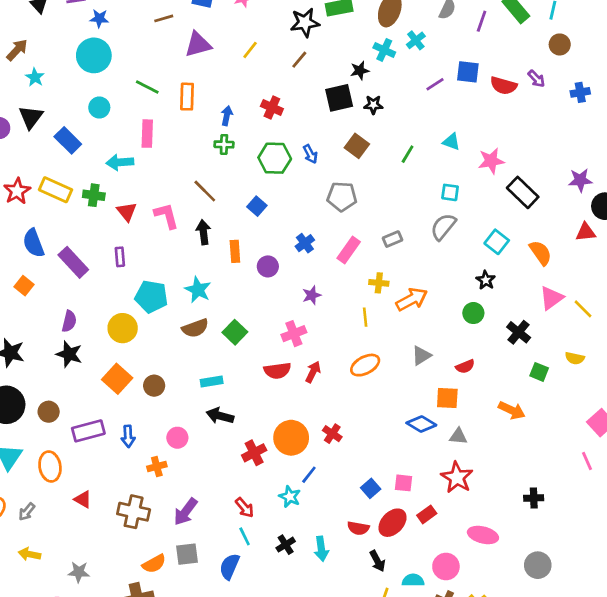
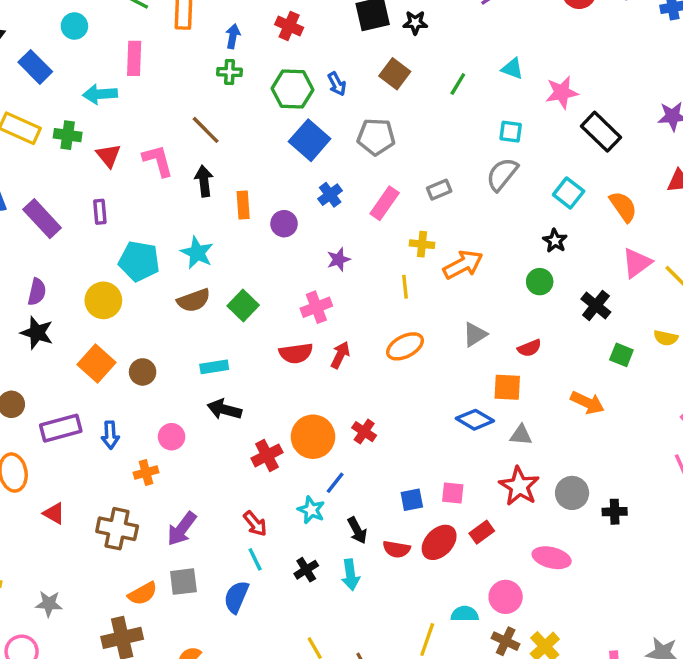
blue square: (257, 206) -> (310, 140), moved, size x1.6
blue square: (371, 488) -> (412, 500), turned 30
black arrow: (377, 561) -> (357, 530), moved
gray circle: (538, 565) -> (572, 493), moved

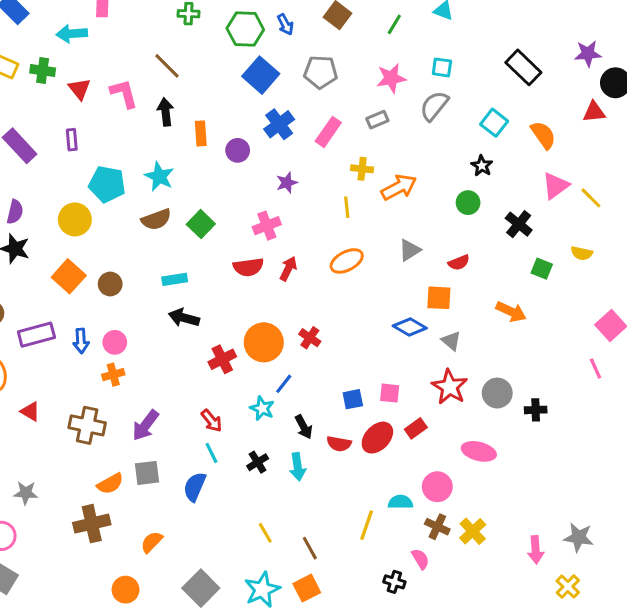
pink star: (562, 92) -> (391, 78), moved
blue cross: (330, 195) -> (279, 124), size x1.4
gray triangle: (521, 435) -> (451, 341), turned 35
pink circle: (172, 437) -> (115, 342), moved

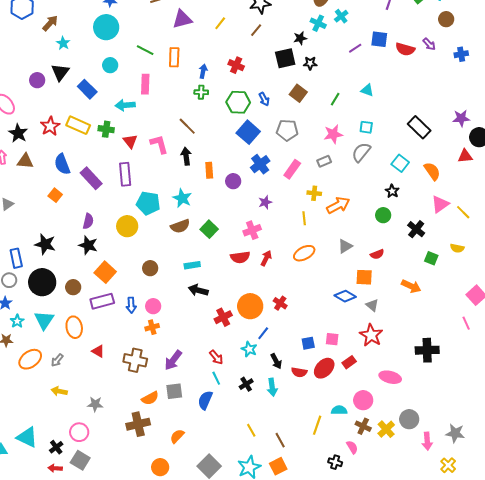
purple rectangle: (72, 140) -> (125, 174), size x1.6
orange square: (69, 276) -> (105, 272), moved
gray circle: (497, 393) -> (409, 419), moved
black cross: (536, 410) -> (427, 350), size x1.6

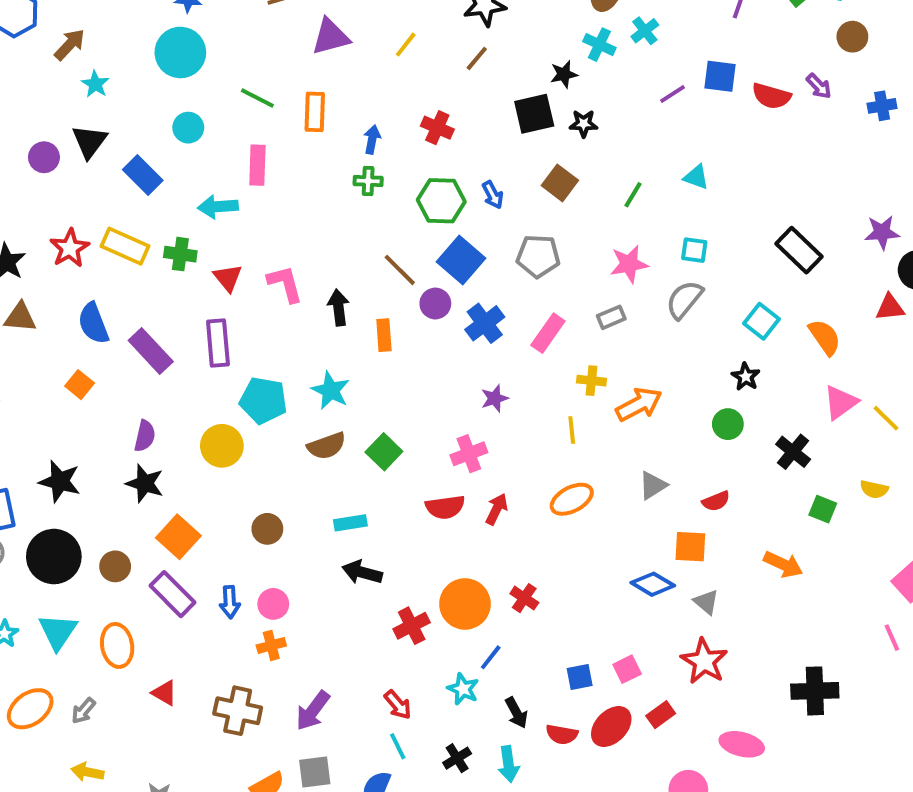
brown line: (187, 126) -> (400, 270), moved
purple circle: (233, 181) -> (435, 304), moved
purple rectangle: (102, 301) -> (172, 594), turned 60
pink square: (332, 339) -> (627, 669), turned -32

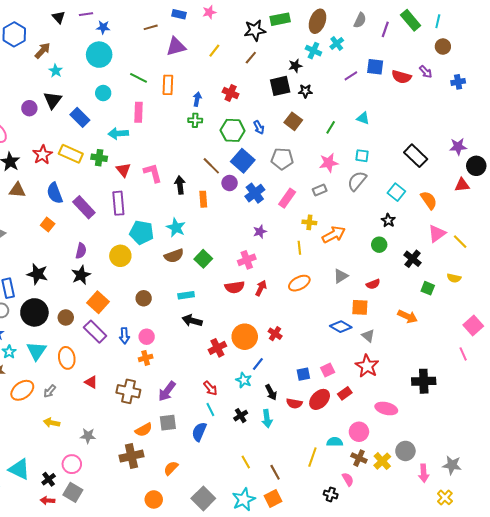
black star: (145, 483) -> (81, 275), turned 30

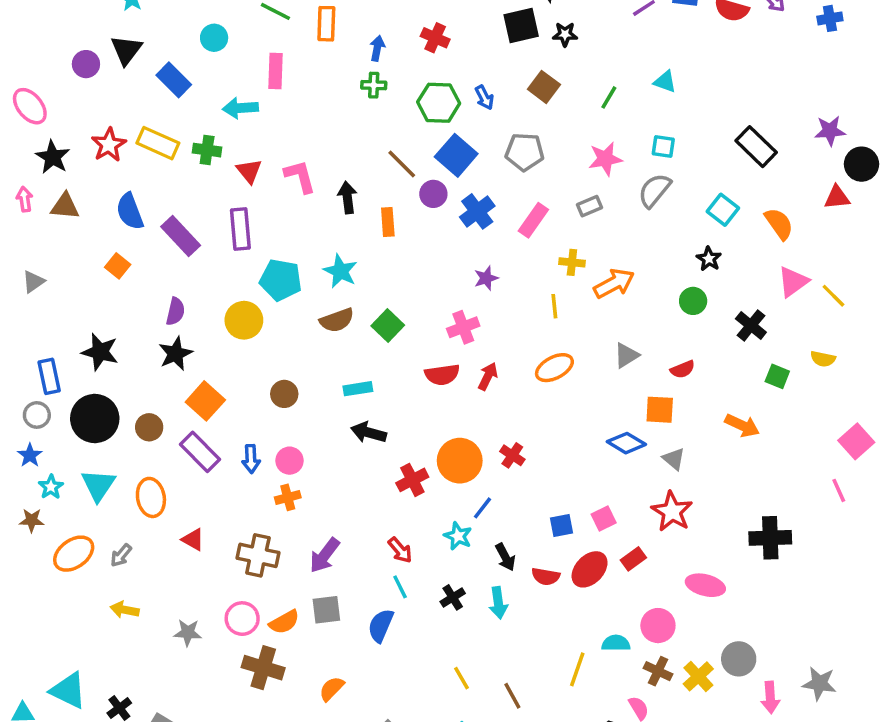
brown cross: (131, 456) -> (263, 668), turned 30
pink circle: (72, 464) -> (242, 619), moved

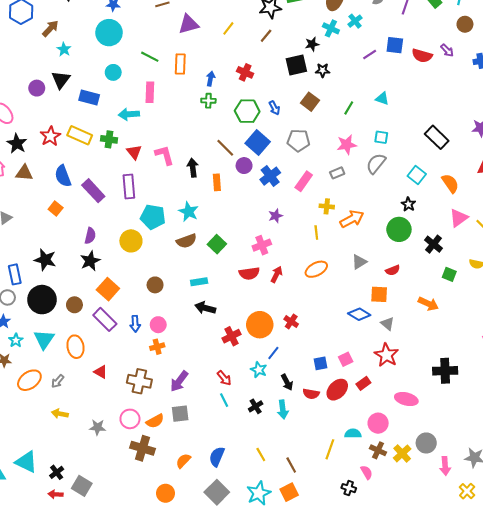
blue rectangle: (174, 80) -> (89, 98), turned -30
green circle: (693, 301) -> (399, 229), size x1.5
blue semicircle: (381, 626) -> (217, 457), moved

